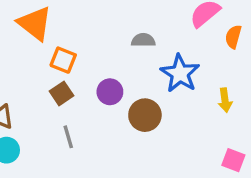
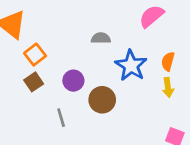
orange semicircle: (233, 37) -> (168, 61), moved
orange square: (63, 60) -> (35, 55), turned 30
gray line: (68, 137) -> (61, 118), moved

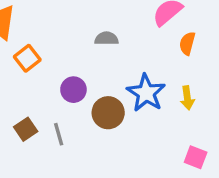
orange semicircle: (168, 61) -> (187, 43), moved
blue star: (131, 66) -> (146, 93), moved
brown square: (34, 82) -> (26, 129), moved

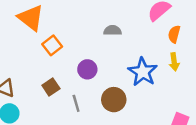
yellow arrow: (187, 98) -> (174, 62), moved
brown circle: (108, 113) -> (114, 100), moved
brown square: (26, 129) -> (51, 87), moved

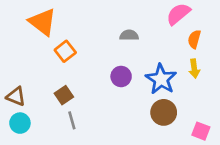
purple circle: (87, 69) -> (121, 76), moved
brown circle: (114, 100) -> (164, 112), moved
gray line: (76, 103) -> (72, 120), moved

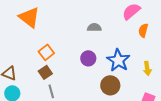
orange square: (65, 51) -> (46, 52), moved
yellow arrow: (194, 69) -> (147, 68), moved
brown circle: (164, 112) -> (110, 85), moved

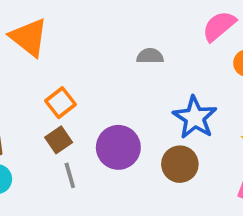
purple circle: (88, 58) -> (118, 147), moved, size x1.5

